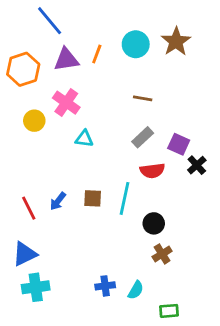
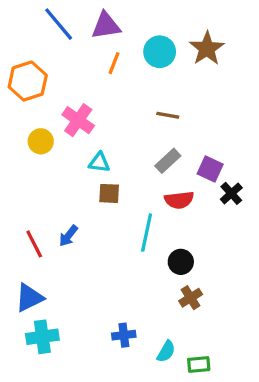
purple triangle: (66, 60) -> (106, 26), moved
brown square: (93, 198) -> (109, 193), moved
cyan semicircle: (136, 290) -> (166, 351), moved

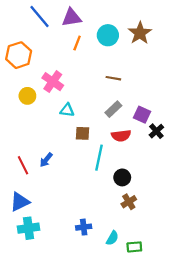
brown square: (109, 193) -> (83, 133), moved

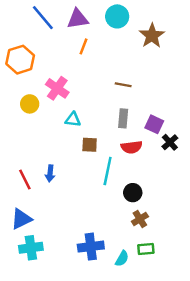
cyan circle: (108, 35) -> (117, 16), moved
gray rectangle: (113, 109) -> (123, 118), turned -42
blue arrow: (46, 160) -> (50, 173), turned -32
blue cross: (84, 227) -> (91, 247), size x1.5
green rectangle: (134, 247) -> (146, 249), moved

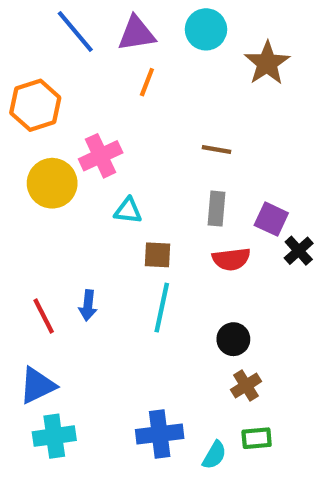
pink cross: (57, 88) -> (101, 156), turned 30
yellow circle: (30, 104) -> (52, 183), size x1.5
cyan line: (108, 171) -> (162, 308), moved

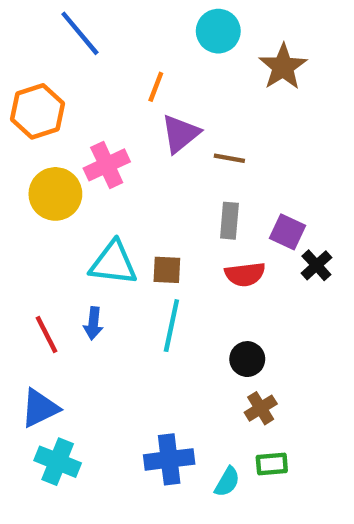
purple triangle: (136, 34) -> (180, 134), moved, turned -30
cyan triangle: (128, 211) -> (113, 263), moved, size x1.6
cyan cross: (54, 436) -> (58, 462), turned 30

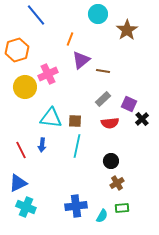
gray rectangle: (229, 221) -> (103, 99), turned 42

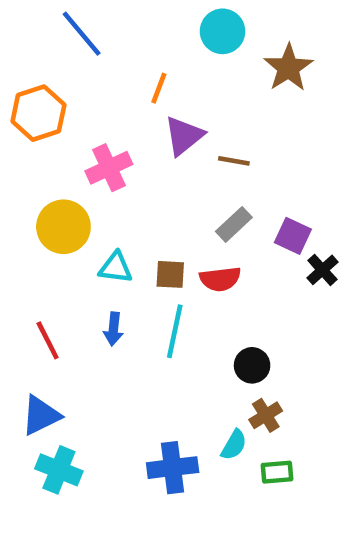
yellow circle: (25, 87) -> (63, 227), moved
cyan triangle: (51, 118) -> (116, 268), size x0.7
red semicircle: (110, 123) -> (220, 279), moved
blue arrow: (42, 145) -> (113, 329), moved
cyan semicircle: (102, 216) -> (234, 445), moved

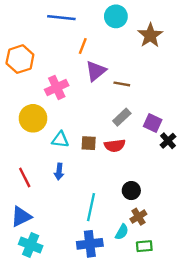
blue line: (82, 34) -> (61, 18), moved, turned -44
cyan line: (175, 331) -> (91, 207), moved

